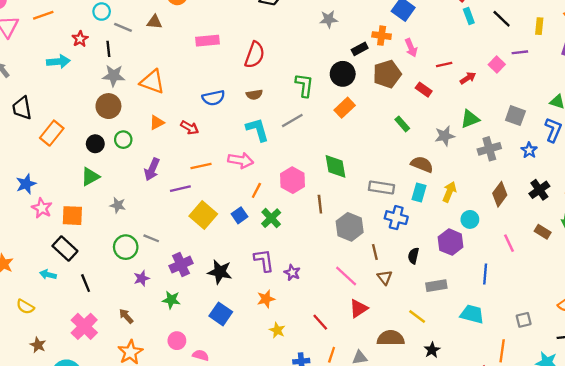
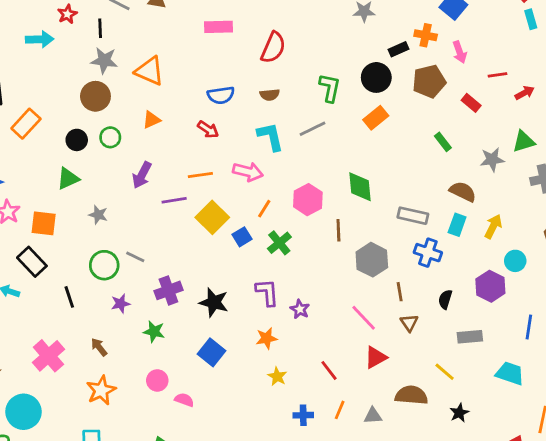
red arrow: (190, 128) -> (208, 129), moved
yellow square: (203, 215) -> (212, 217), moved
black line: (86, 283) -> (69, 297), moved

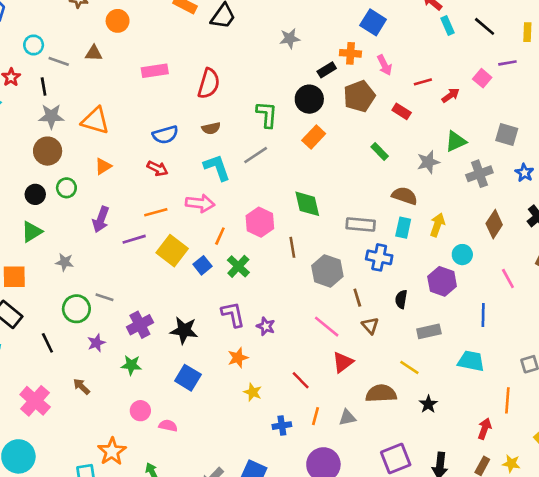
orange star: (101, 390) -> (112, 451), moved

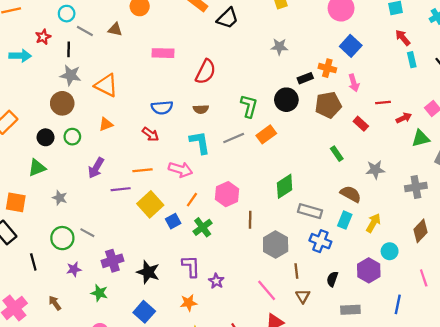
orange rectangle: (314, 137) -> (266, 134), moved
green triangle: (456, 141) -> (421, 138), moved
green diamond: (307, 204) -> (285, 186), moved, turned 60

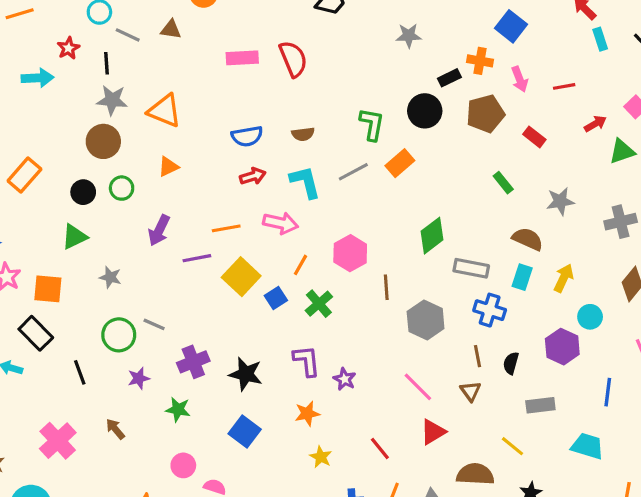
red semicircle: (206, 72) -> (293, 59), moved, turned -45
red line: (383, 102) -> (564, 86), moved
red arrow: (150, 134) -> (253, 176), moved, turned -49
brown line: (296, 271) -> (478, 356), moved

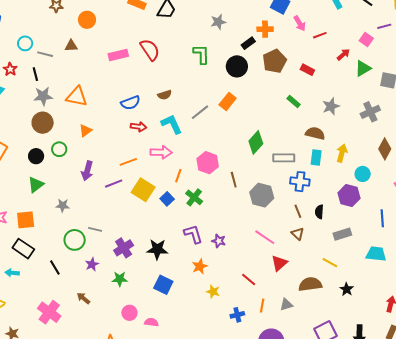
pink arrow: (520, 79) -> (300, 23), moved
green L-shape: (372, 124) -> (201, 54), moved
red arrow: (253, 176) -> (139, 127), turned 35

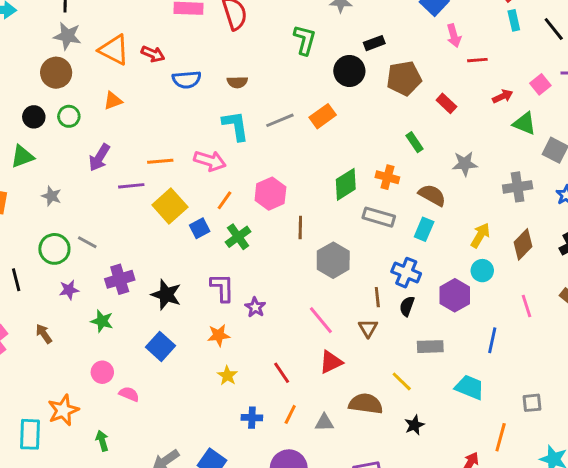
orange cross: (265, 29) -> (387, 177), moved
green triangle: (363, 68) -> (524, 124), turned 36
red arrow: (139, 127) -> (153, 54), moved
yellow arrow: (342, 153) -> (480, 235), moved
blue cross: (300, 182) -> (406, 273), moved

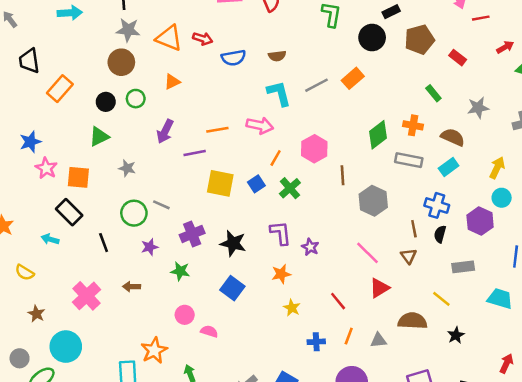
yellow square: (170, 206) -> (220, 183), moved, turned -32
cyan rectangle: (424, 229) -> (449, 167), turned 36
brown arrow: (44, 334) -> (132, 287), turned -49

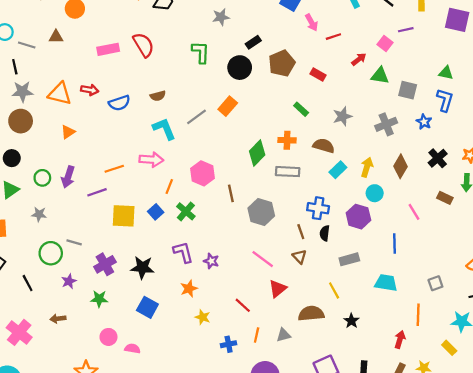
green circle: (136, 99) -> (42, 178), moved
cyan rectangle: (449, 167) -> (338, 170), moved
yellow line: (441, 299) -> (334, 290), turned 30

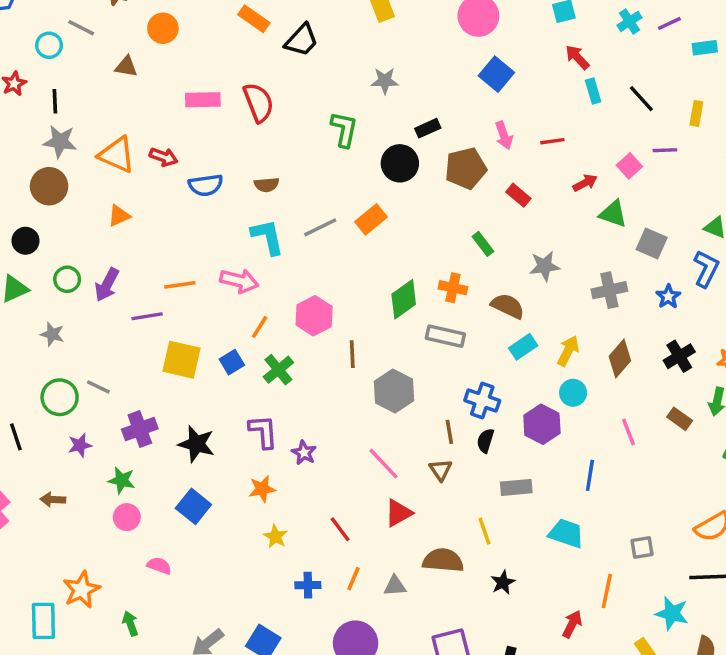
pink arrow: (311, 23) -> (504, 135), moved
gray line: (27, 45) -> (81, 28), moved
pink circle: (108, 337) -> (127, 517), moved

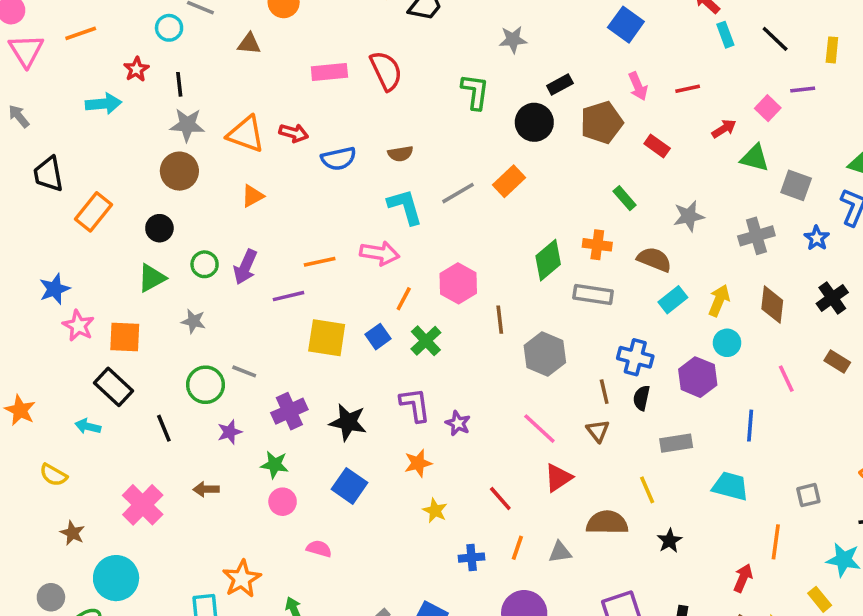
brown diamond: (620, 359) -> (772, 305), turned -30

